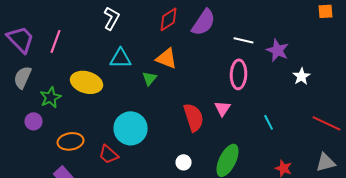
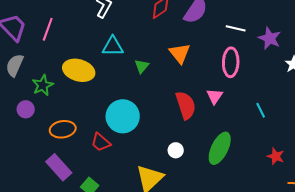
orange triangle: (167, 58) -> (180, 53), moved, turned 30

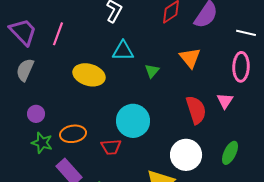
green star: (43, 85) -> (42, 143), moved, turned -30
red trapezoid: (101, 142) -> (111, 147), turned -45
green ellipse: (220, 148) -> (230, 153), size x0.7
white circle: (176, 150) -> (186, 155), size x2.0

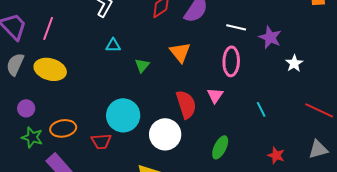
cyan triangle: (123, 51) -> (113, 45), size x0.7
yellow ellipse: (89, 75) -> (50, 69), moved
white circle: (186, 155) -> (165, 134), moved

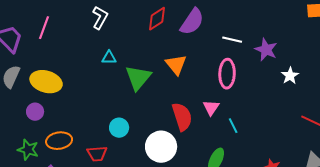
pink line: (48, 28) -> (44, 28), moved
green triangle: (142, 65) -> (138, 78), size x1.8
purple circle: (26, 108) -> (35, 112), moved
cyan line: (261, 109) -> (233, 126), moved
cyan circle: (123, 115) -> (119, 128), size x0.6

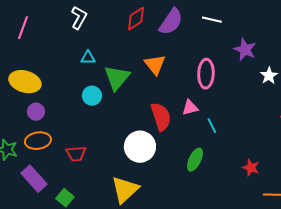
white line: (232, 40) -> (212, 20), moved
pink triangle: (211, 108) -> (190, 108), turned 42
purple circle: (35, 112) -> (36, 112), moved
cyan circle: (119, 128) -> (92, 96), moved

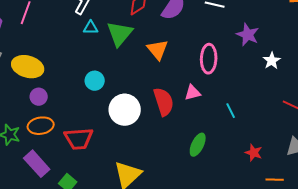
cyan triangle: (88, 58) -> (91, 28), moved
green triangle: (117, 78) -> (120, 34), moved
cyan line: (212, 126) -> (231, 111), moved
white circle: (140, 147) -> (125, 110), moved
red trapezoid: (76, 154) -> (79, 139), size x1.4

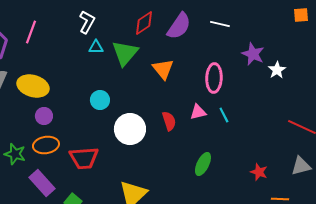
white star: (272, 61) -> (277, 70), moved
red semicircle: (164, 102) -> (169, 121), size x0.7
cyan line: (231, 111) -> (224, 115), moved

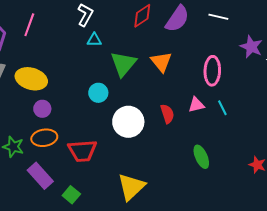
green triangle: (125, 53) -> (123, 64), moved
green ellipse: (203, 164) -> (201, 157), turned -50

